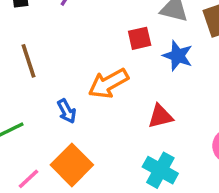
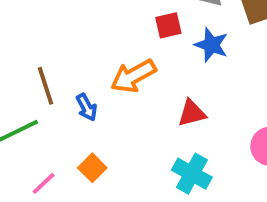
brown line: (28, 61) -> (46, 86), moved
orange square: (72, 165) -> (92, 168), size x0.6

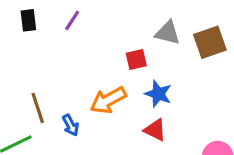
blue star: (211, 45) -> (158, 94), moved
red triangle: (192, 113) -> (155, 130), turned 40

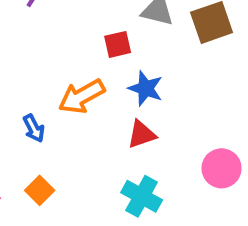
red triangle: (155, 130) -> (142, 134), turned -45

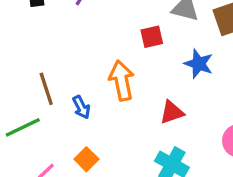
blue star: (146, 88) -> (199, 64), moved
orange arrow: (82, 96) -> (122, 80), turned 108

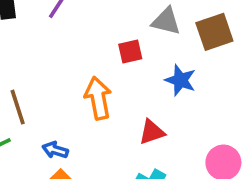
blue arrow: (81, 107) -> (55, 150), moved, turned 135

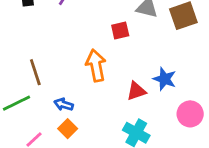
blue star: (180, 80) -> (165, 79), moved

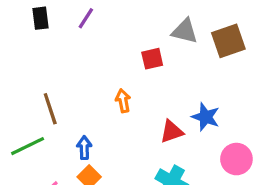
orange arrow: (96, 65) -> (123, 101), size x0.6
blue arrow: (64, 104) -> (84, 148), turned 72

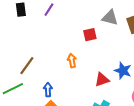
brown line: (50, 109) -> (27, 66), turned 54

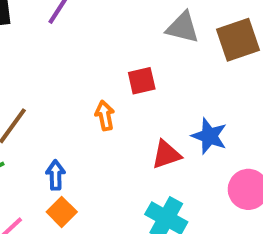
red square: (90, 35) -> (142, 81), moved

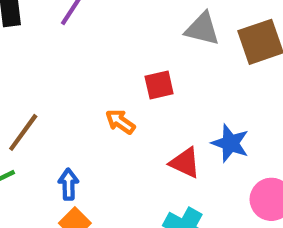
orange arrow: (105, 116) -> (120, 122), turned -44
red triangle: (166, 155) -> (185, 163), turned 44

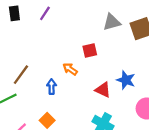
gray triangle: (202, 29) -> (112, 22), turned -30
blue arrow: (68, 184) -> (52, 87), moved

